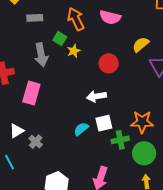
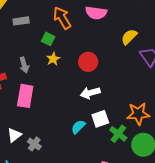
yellow star: (74, 51) -> (53, 59), moved
gray arrow: (41, 55) -> (24, 65), moved, size x0.7
red circle: (109, 63) -> (88, 62), moved
green cross: (120, 140) -> (118, 134), turned -36

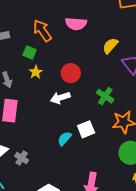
white arrow: (90, 93) -> (60, 98), moved
green cross: (118, 134) -> (105, 96), moved

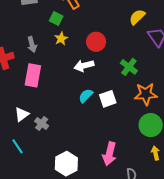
cyan semicircle: (65, 139) -> (86, 96), moved

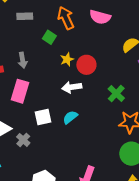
yellow star: (61, 39) -> (67, 59), moved
white square: (108, 99) -> (43, 117), moved

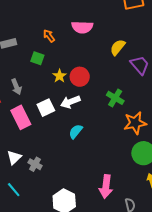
orange arrow: (66, 18) -> (49, 36), size x0.6
pink rectangle: (20, 91) -> (21, 117), turned -30
white square: (43, 117) -> (46, 108), moved

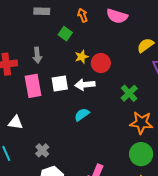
white triangle: (14, 157) -> (16, 123), turned 35
gray cross: (35, 164) -> (42, 150), moved

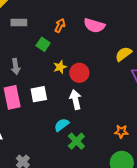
orange arrow: (83, 15) -> (60, 26), turned 48
white arrow: (85, 85) -> (75, 100), moved, turned 84
green cross: (129, 93) -> (76, 141), moved
orange star: (141, 123) -> (121, 131), size x0.6

